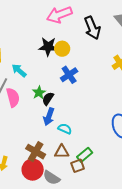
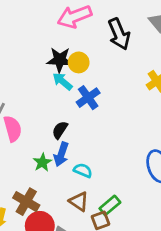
cyan arrow: (19, 70) -> (62, 81), moved
green star: (39, 93) -> (42, 162), moved
brown cross: (36, 152) -> (26, 202), moved
brown triangle: (62, 152) -> (79, 201), turned 35

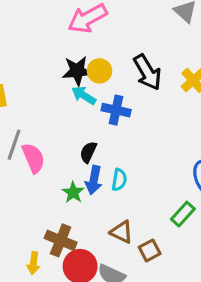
black arrow: (119, 34) -> (147, 72), moved
blue cross: (88, 98) -> (116, 110), turned -35
cyan semicircle: (83, 170) -> (119, 180), moved, turned 84
green rectangle: (110, 205) -> (183, 214), moved

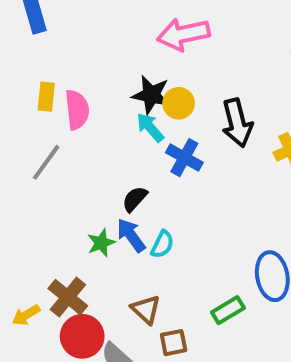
pink semicircle: (33, 158) -> (77, 110), moved
blue arrow: (94, 180) -> (131, 235), turned 116
yellow arrow: (33, 263) -> (26, 315), turned 35

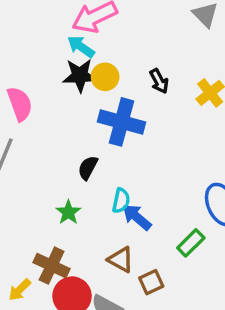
black arrow: (237, 123) -> (159, 81), size x0.6
cyan arrow: (150, 127) -> (81, 47), moved
blue cross: (184, 158) -> (121, 122), size x1.4
blue arrow: (131, 235) -> (137, 217), moved

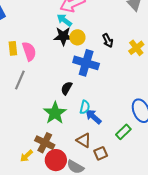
green star: (68, 212) -> (55, 113), size x1.6

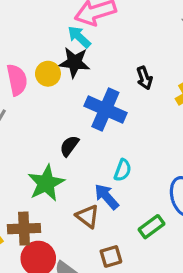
yellow circle: (77, 37) -> (48, 74), moved
cyan semicircle: (85, 107) -> (123, 170), moved
brown triangle: (84, 140) -> (88, 216), moved
brown cross: (45, 143) -> (24, 229), turned -36

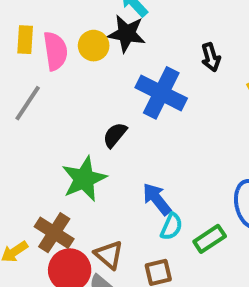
cyan semicircle: (123, 170) -> (171, 226), moved
brown triangle: (88, 216) -> (109, 255), moved
brown cross: (24, 229) -> (54, 233), turned 32

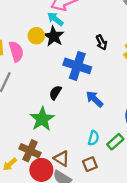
black star: (127, 34) -> (54, 36), turned 30
yellow circle: (94, 46) -> (36, 36), moved
blue arrow: (157, 199) -> (95, 99), moved

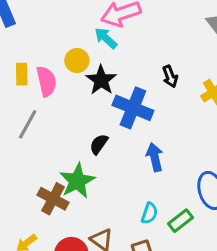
black star: (54, 36) -> (101, 80), moved
blue arrow: (95, 99) -> (155, 157), turned 30
brown cross: (30, 151) -> (53, 199), moved

